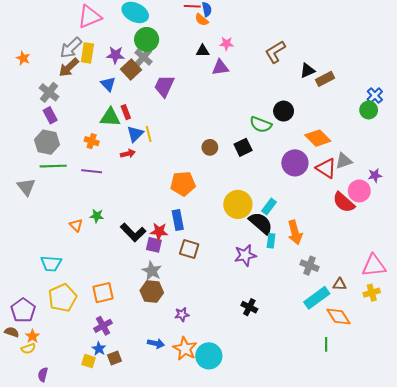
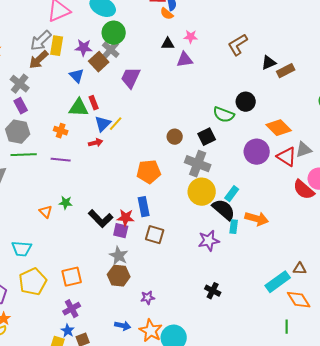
yellow line: (149, 134) -> (116, 124), turned 56
orange arrow: (295, 232) -> (257, 219), turned -60
gray cross: (309, 266) -> (198, 164), moved, size x1.4

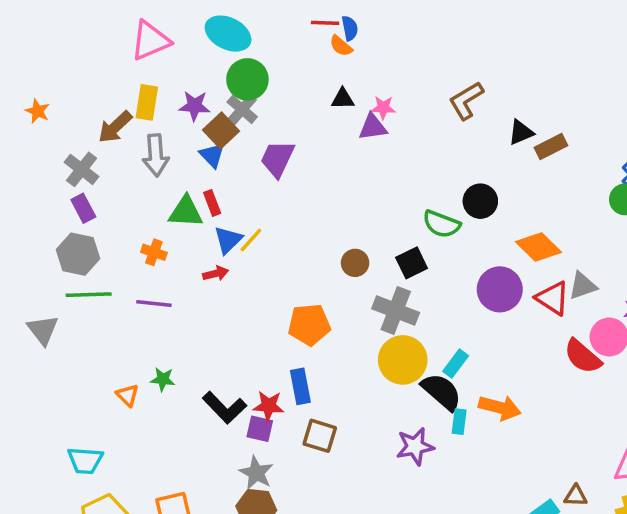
pink star: (191, 37) -> (383, 108), moved
gray arrow: (41, 41) -> (156, 155), moved, turned -50
blue triangle: (77, 76) -> (212, 155), moved

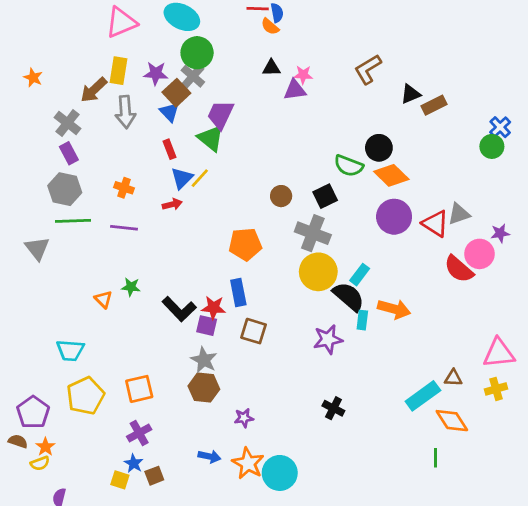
green triangle: (186, 212) -> (211, 138), moved, turned 36
orange diamond: (539, 247) -> (391, 175), moved

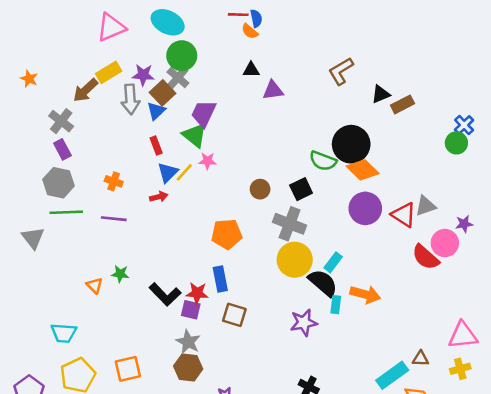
yellow rectangle: (118, 71) -> (109, 72), turned 50
pink star: (303, 75) -> (207, 161), moved
gray arrow: (125, 112) -> (130, 99), moved
blue triangle: (169, 112) -> (156, 111), turned 30
black circle: (379, 148) -> (351, 144), size x1.5

